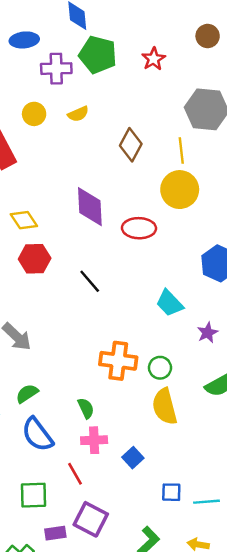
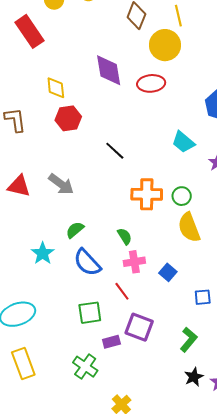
yellow circle: (180, 190) -> (165, 45), moved
yellow diamond: (24, 220) -> (56, 88), turned 35
black line: (90, 281) -> (115, 151), moved

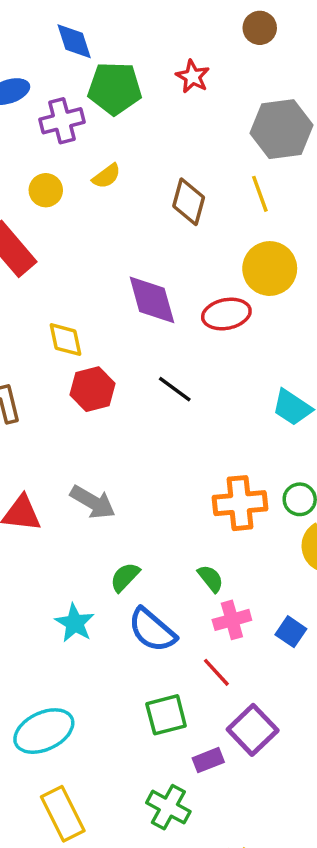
yellow circle: (165, 45) -> (270, 269), moved
black line: (115, 151) -> (175, 389), moved
purple square: (139, 327) -> (253, 730), turned 32

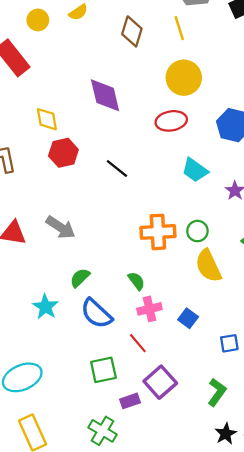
red ellipse: (226, 314) -> (171, 121), moved
black line: (175, 389) -> (117, 168), moved

